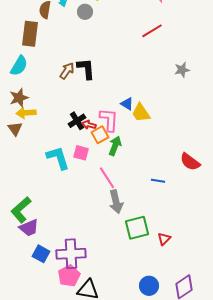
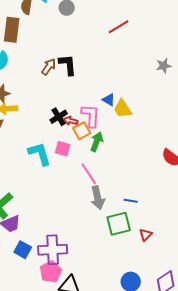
red line: (152, 31) -> (119, 27), moved
blue line: (158, 181) -> (131, 201), moved

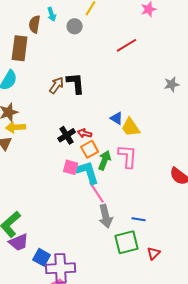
pink L-shape: (91, 116) -> (128, 156), moved
red arrow: (71, 121) -> (85, 133), moved
cyan L-shape: (40, 154) -> (88, 172), moved
blue square: (23, 250) -> (42, 257), moved

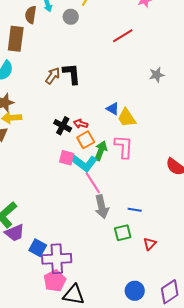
gray star: (172, 84) -> (157, 75), moved
black cross: (67, 135) -> (63, 126), turned -30
cyan L-shape: (88, 172) -> (84, 163), turned 144
green square: (127, 242) -> (123, 233), size x0.7

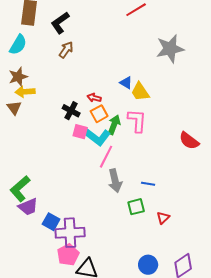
black L-shape: (72, 74) -> (60, 23), moved, turned -120
gray star: (157, 75) -> (170, 49), size x1.8
black cross: (63, 126) -> (71, 111), moved
pink line: (93, 183) -> (106, 157), turned 60

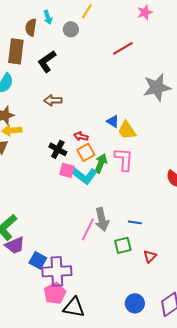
brown arrow: (66, 50) -> (53, 100), moved, turned -126
pink line: (106, 157) -> (88, 229), moved

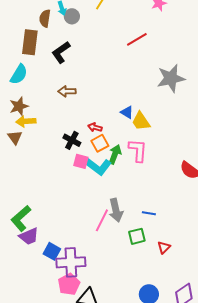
gray circle: (71, 29) -> (72, 16), moved

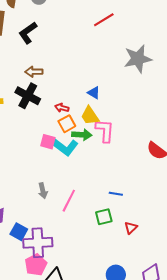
yellow trapezoid: (141, 121) -> (90, 116), moved
black cross: (72, 140) -> (28, 96), moved, size x1.4
green arrow: (115, 154) -> (82, 135), turned 72
gray arrow: (116, 210) -> (43, 191), moved, size x0.7

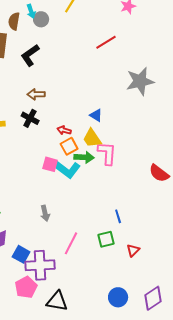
black cross: (28, 96) -> (30, 118), size x0.7
blue line: (116, 194) -> (118, 216), turned 64
pink line: (69, 201) -> (71, 243), moved
pink pentagon: (36, 265) -> (26, 287), moved

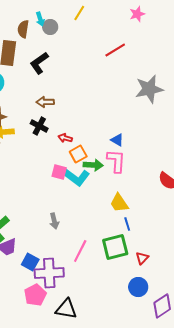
blue triangle: (96, 115) -> (117, 140), moved
red arrow: (64, 130) -> (65, 138), moved
yellow trapezoid: (92, 138) -> (119, 203), moved
green square: (106, 239) -> (115, 247), size x1.5
blue circle: (118, 297) -> (138, 287), moved

